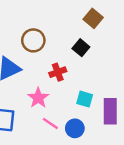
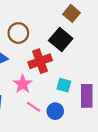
black square: (81, 48) -> (61, 40), size x1.5
red cross: (58, 72) -> (40, 61), size x1.5

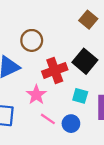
black square: (61, 40) -> (85, 61), moved

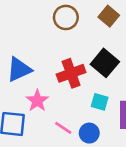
brown circle: (32, 40) -> (66, 17), moved
pink star: (36, 95) -> (37, 101), moved

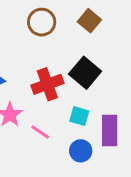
pink line: (63, 128) -> (40, 132), moved
blue circle: (89, 133) -> (81, 151), moved

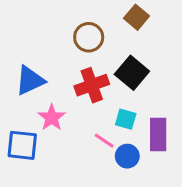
brown circle: (42, 22) -> (89, 37), moved
pink line: (40, 132) -> (104, 141), moved

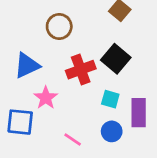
brown circle: (89, 37) -> (59, 26), moved
pink line: (104, 141) -> (73, 140), moved

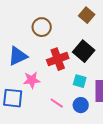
pink star: (46, 98) -> (32, 80), turned 30
pink line: (73, 140) -> (57, 103), moved

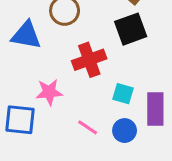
black square: (84, 51) -> (131, 29), moved, turned 30
blue triangle: (18, 56) -> (26, 35), moved, turned 35

